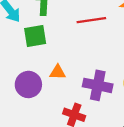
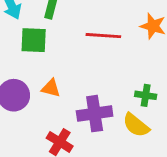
purple cross: (98, 85) -> (95, 114), turned -32

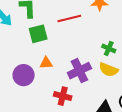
green square: (34, 40) -> (38, 34), moved
green cross: (146, 95) -> (109, 48), turned 32

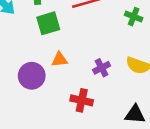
green cross: (109, 48) -> (134, 17), moved
purple cross: (79, 71) -> (102, 68), size x0.6

